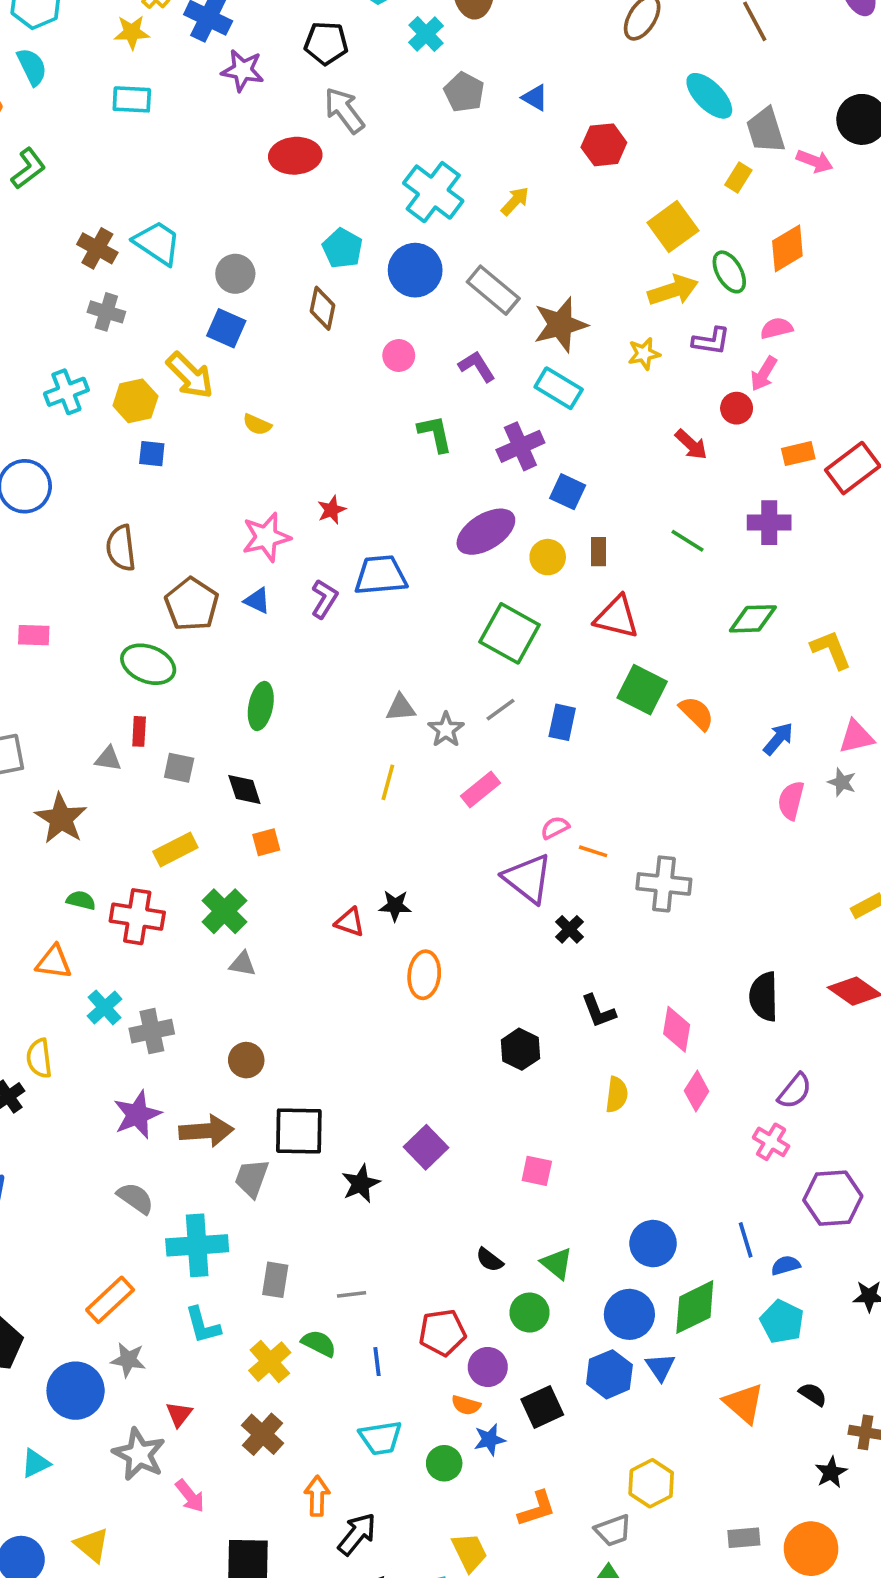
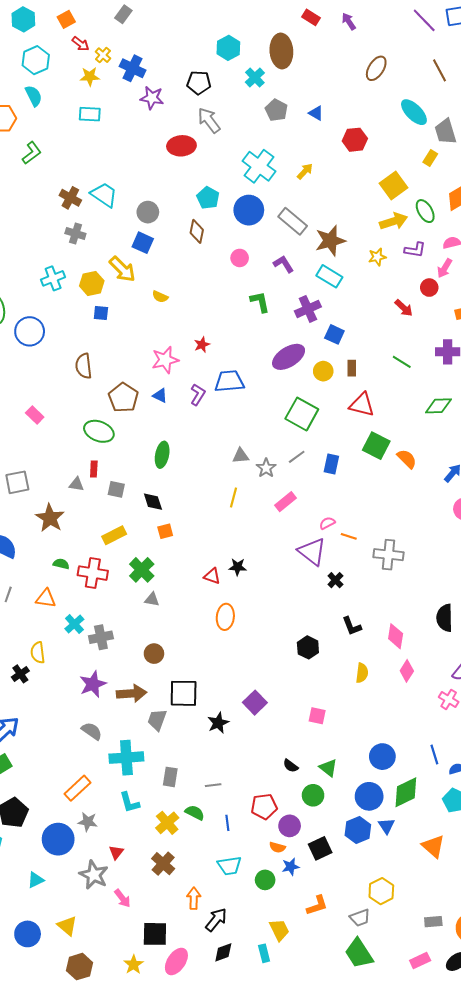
pink rectangle: (34, 635) -> (35, 415), turned 42
orange ellipse: (424, 975) -> (225, 617), moved

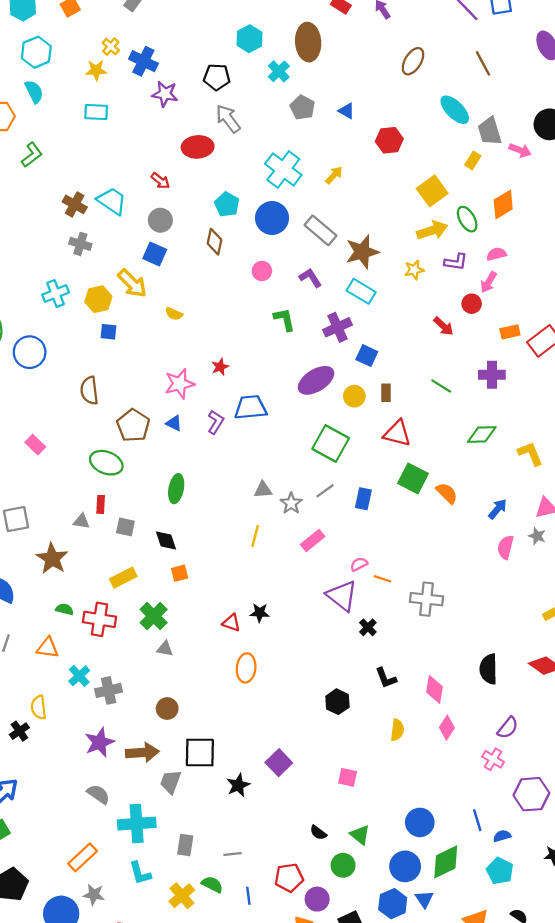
red arrow: (81, 44) -> (160, 181), moved

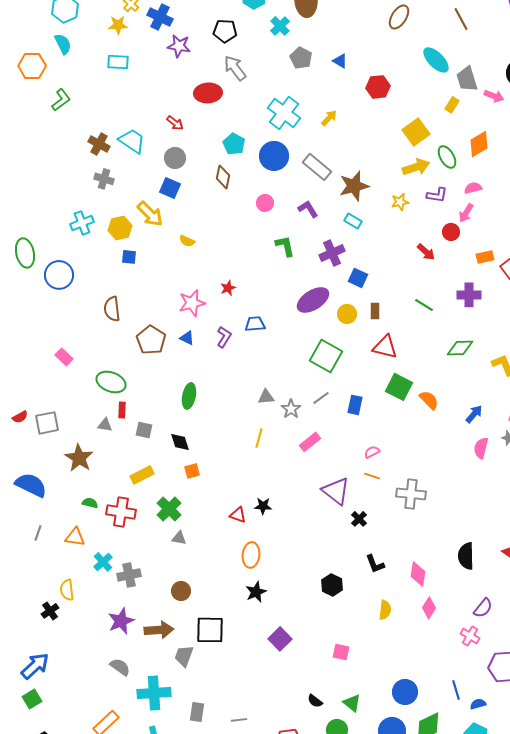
cyan rectangle: (361, 291) -> (353, 221), size x0.7
blue trapezoid: (251, 407) -> (255, 324), size x0.7
green ellipse: (106, 463) -> (111, 382), moved
pink semicircle: (359, 564) -> (372, 452), moved
black star: (238, 785) -> (256, 592), moved

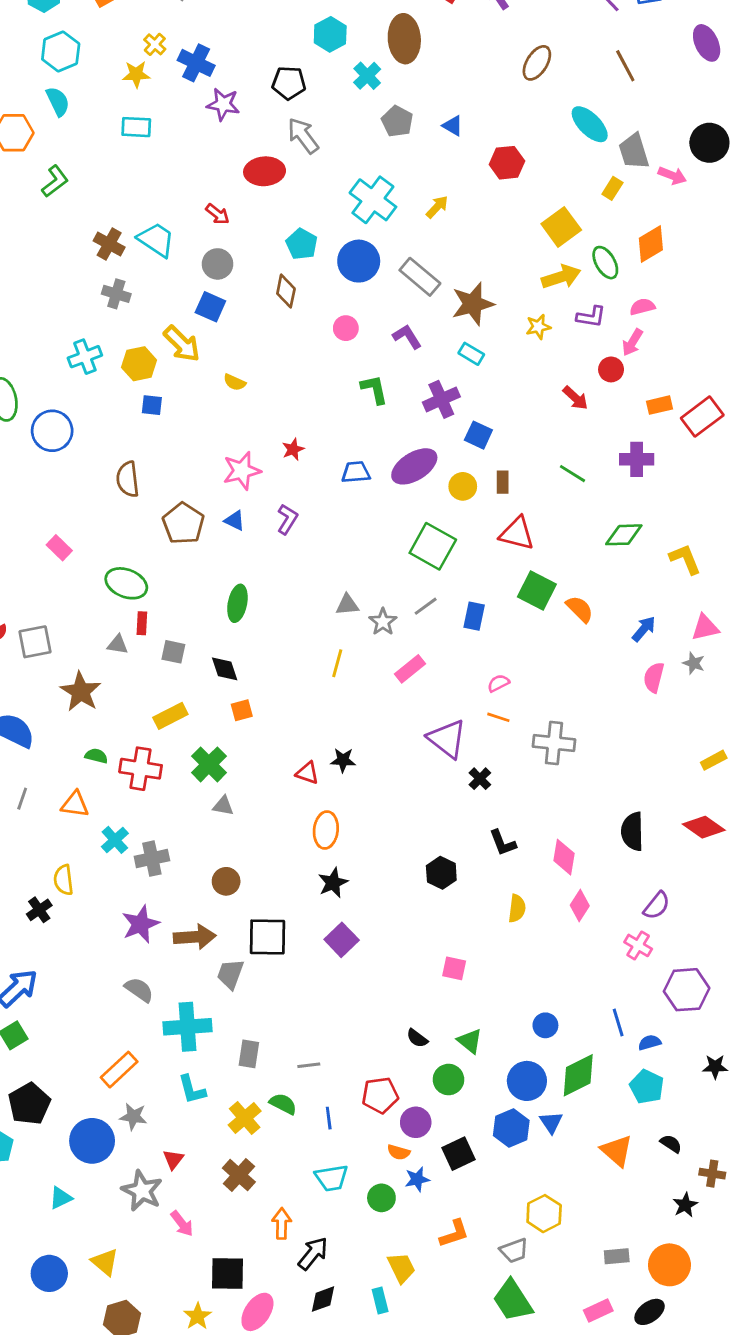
blue trapezoid: (255, 324) -> (356, 472), moved
purple square: (280, 639) -> (342, 940), moved
blue circle: (405, 692) -> (545, 1025), size x0.7

